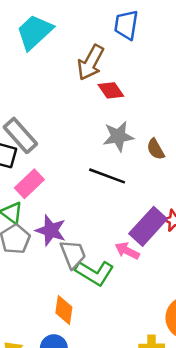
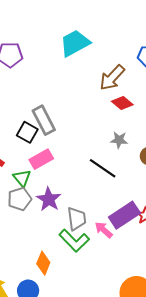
red diamond: (111, 90) -> (122, 103), turned -30
gray star: (118, 136) -> (119, 140), size x0.7
gray trapezoid: (73, 254) -> (77, 219), moved

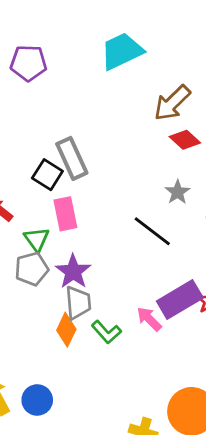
gray star: (119, 140) -> (178, 192), turned 30
pink rectangle: (41, 159) -> (65, 214), turned -75
gray trapezoid: (77, 219) -> (78, 303), moved
green L-shape: (74, 241) -> (106, 332), size x0.7
orange diamond: (43, 263) -> (66, 330), moved

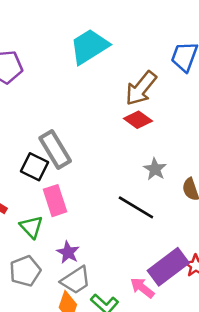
red diamond: (185, 140) -> (138, 120), moved
gray pentagon: (32, 269) -> (25, 271), moved
purple star: (73, 271) -> (68, 252), size x0.7
gray trapezoid: (78, 303) -> (76, 280), turned 68

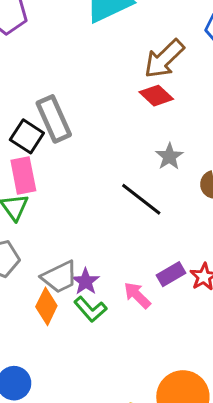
pink rectangle: (55, 201) -> (23, 175), moved
purple star: (68, 252) -> (86, 281), moved
purple rectangle: (168, 267) -> (171, 274), size x0.6

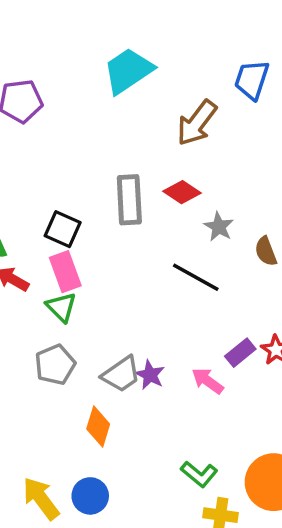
red diamond: (156, 96) -> (182, 192), moved
gray rectangle: (54, 119) -> (129, 200), moved, turned 30
orange diamond: (46, 306) -> (98, 427), moved
green L-shape: (90, 309) -> (199, 474), moved

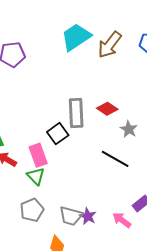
brown arrow: (197, 123) -> (110, 45), moved
black square: (63, 229) -> (58, 134), moved, turned 30
gray trapezoid: (121, 374) -> (71, 216), turned 50

